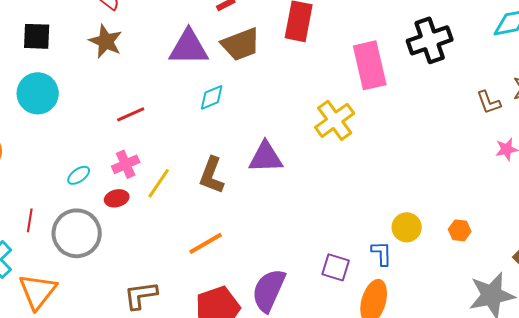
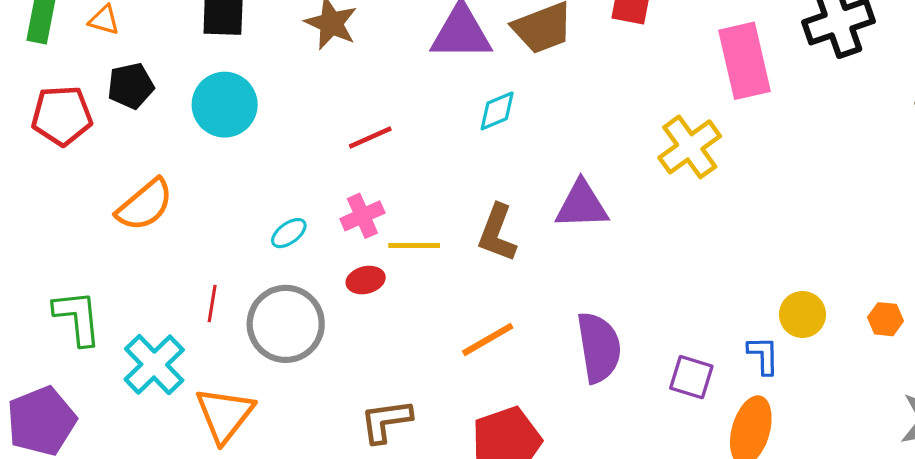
yellow line: (159, 183) -> (414, 246), turned 56
red ellipse: (117, 198) -> (366, 280), moved
purple semicircle: (269, 290) -> (599, 347), moved, turned 147

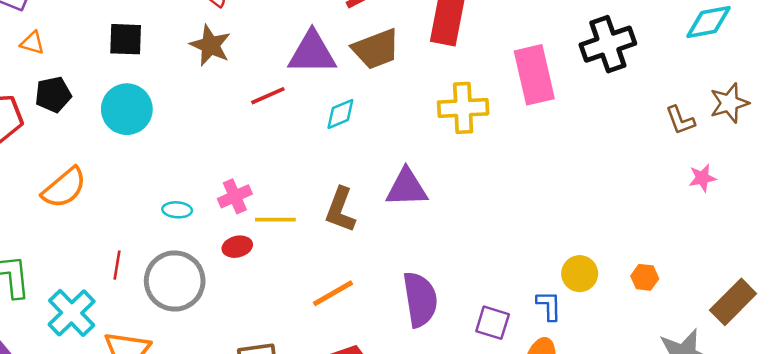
red line: (370, 138) -> (268, 96), moved
yellow cross: (690, 147) -> (463, 108), moved, turned 33
cyan ellipse: (289, 233) -> (177, 210), turned 40

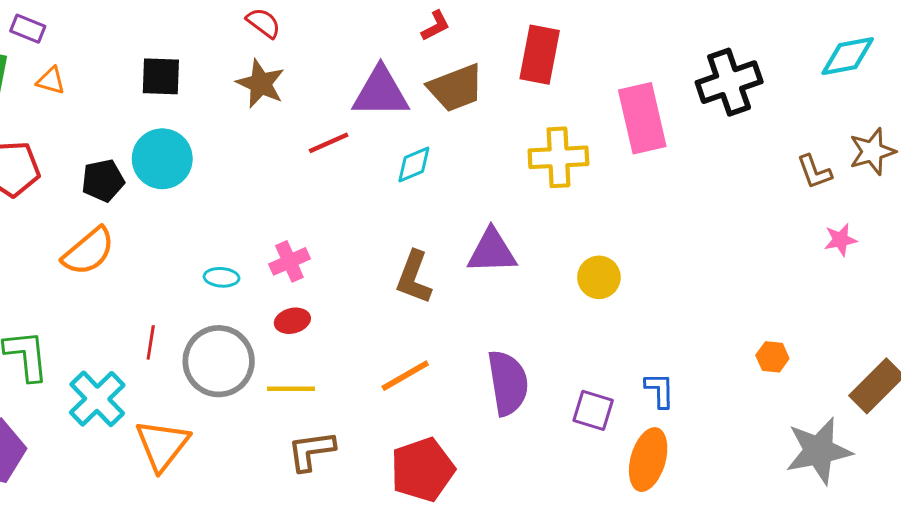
black pentagon: (53, 94) -> (103, 180), moved
yellow line: (275, 220) -> (291, 389), moved
yellow circle: (580, 274) -> (599, 277), moved

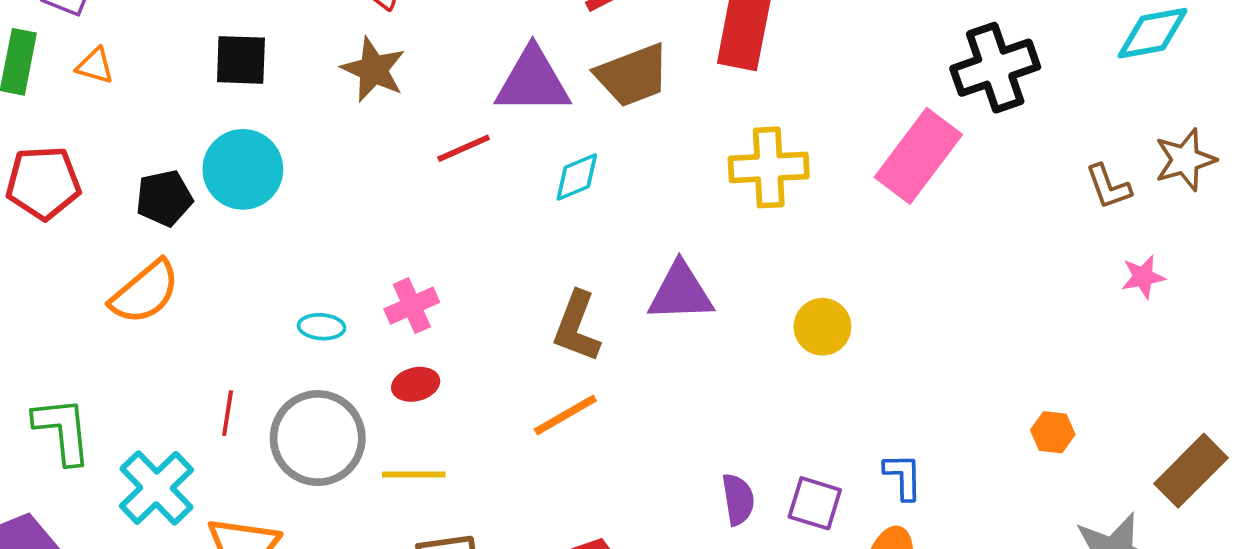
pink rectangle: (642, 118) -> (918, 156), moved, turned 50
orange line: (405, 376) -> (565, 415), moved
purple semicircle: (508, 383) -> (738, 499), moved, size x0.6

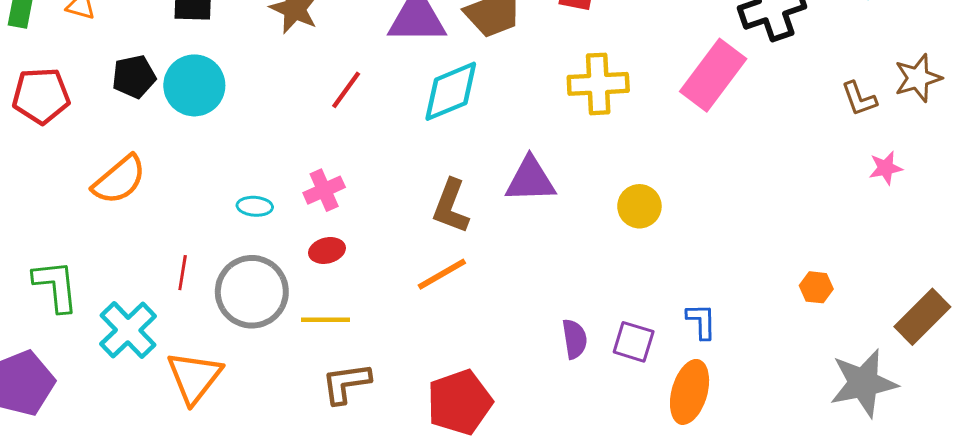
red line: (464, 148) -> (346, 90), moved, turned -30
cyan diamond: (577, 177) -> (451, 91), size x1.6
black pentagon: (164, 198) -> (134, 77), moved

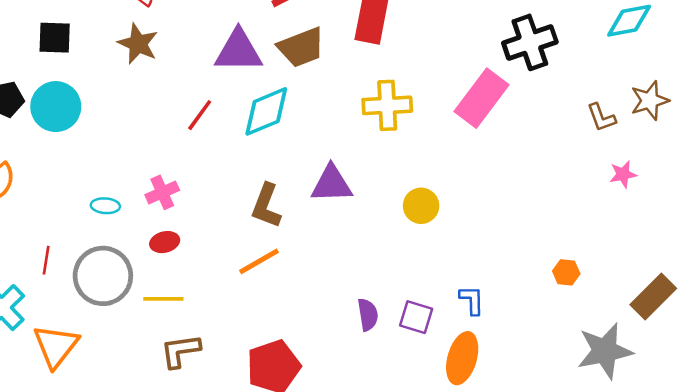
red line: (346, 90) -> (200, 115), moved

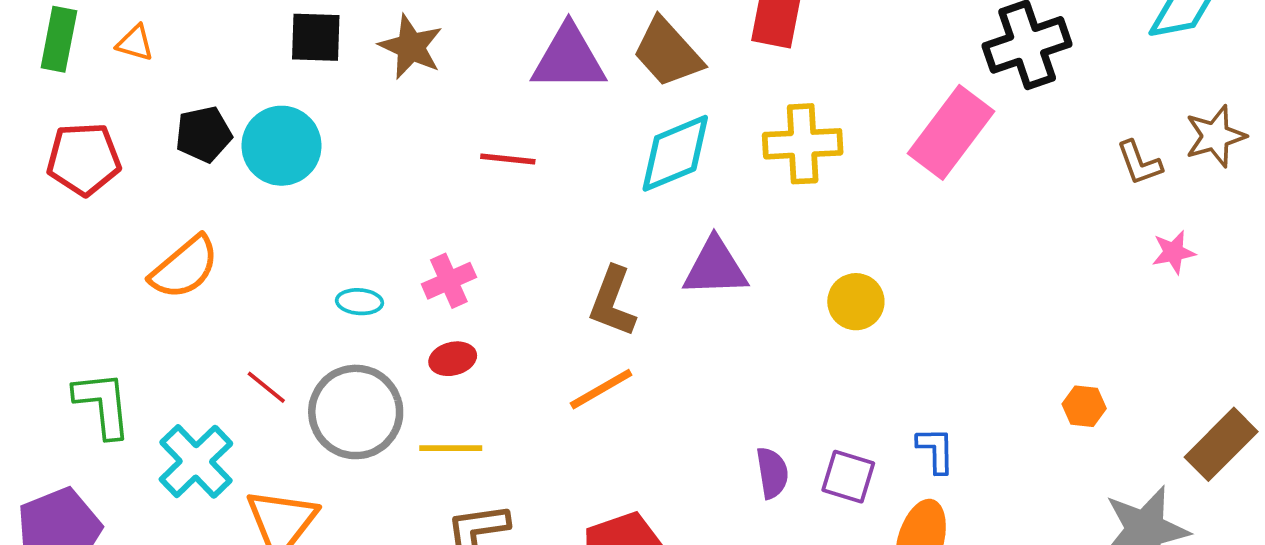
black square: (55, 38) -> (316, 37), moved
brown trapezoid: (301, 47) -> (668, 52), turned 69
cyan diamond: (266, 111) -> (675, 153), moved
red line: (200, 115) -> (508, 159), turned 60
red line: (46, 260) -> (266, 387), turned -60

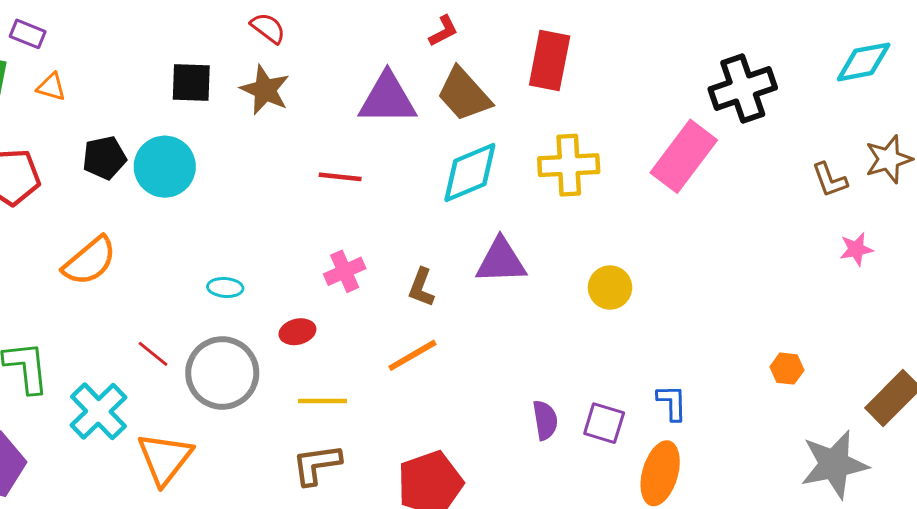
pink cross: (449, 281) -> (345, 271), moved
brown L-shape: (612, 302) -> (421, 287), size x0.7
yellow line: (451, 448) -> (323, 401), moved

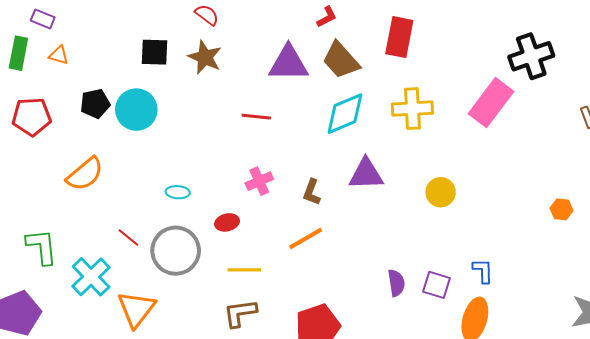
orange hexagon: (787, 369) -> (562, 209), moved

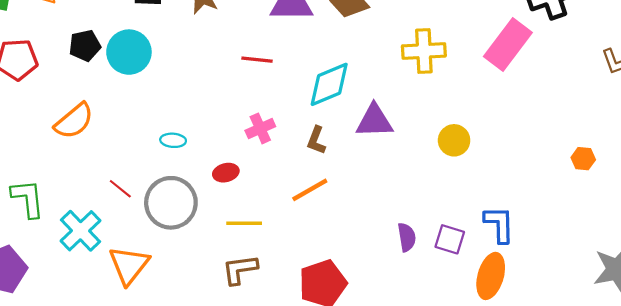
cyan diamond: (345, 114) -> (329, 84), moved
blue L-shape: (483, 271) -> (499, 224), size x1.4

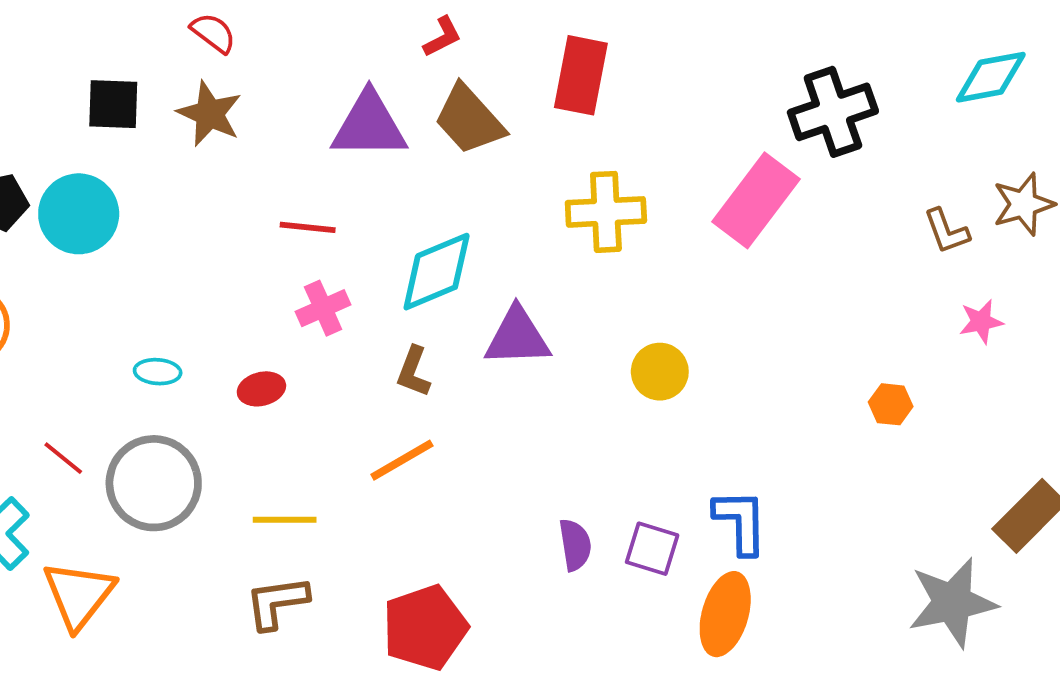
pink cross: (260, 128) -> (323, 308), moved
red ellipse: (226, 173) -> (261, 389), moved

